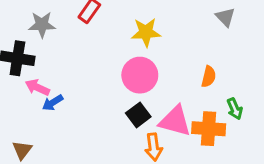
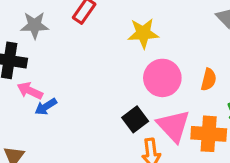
pink circle: (140, 75) -> (162, 78), moved
pink triangle: (175, 121) -> (174, 126), turned 32

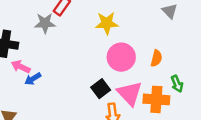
gray star: (35, 25) -> (45, 23), moved

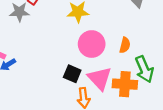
green arrow: (177, 84) -> (144, 69), size x1.6
black square: (101, 89) -> (72, 74), turned -30

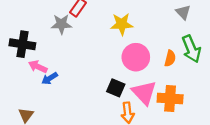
green arrow: (144, 69) -> (191, 49), moved

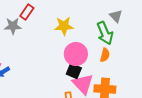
green arrow: (191, 49) -> (105, 33), moved
black square: (116, 88) -> (74, 71), moved

